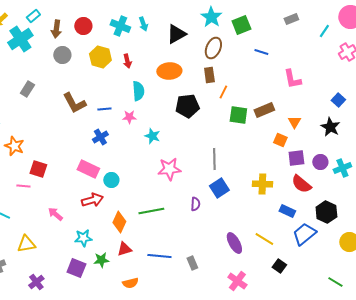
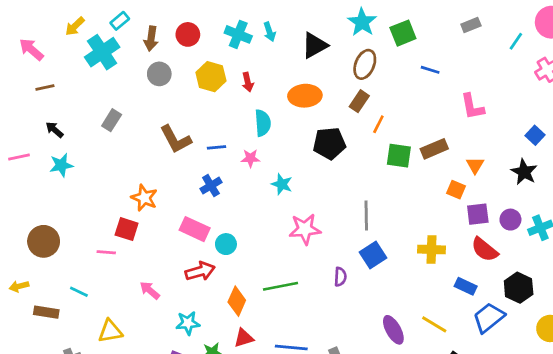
brown rectangle: (209, 75) -> (359, 101), turned 42
orange star: (14, 146) -> (144, 198), moved

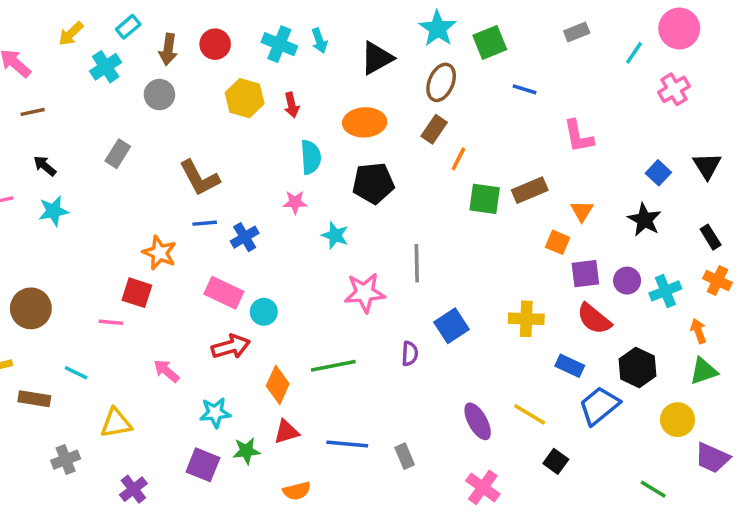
cyan cross: (102, 52) -> (106, 67), size x0.7
gray circle: (159, 74) -> (159, 95), moved
black pentagon: (329, 143) -> (373, 183), moved
blue line: (216, 147) -> (205, 223), moved
gray line: (366, 215) -> (417, 263), moved

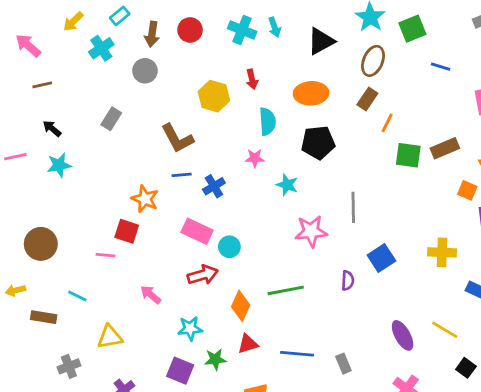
yellow hexagon: (245, 98) -> (214, 96), moved

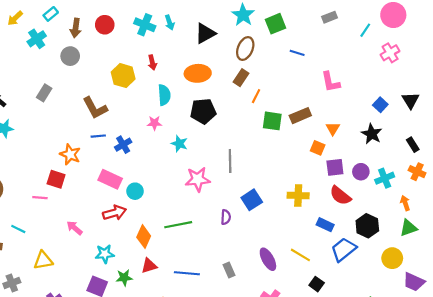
gray rectangle: (343, 364) -> (229, 270), moved

